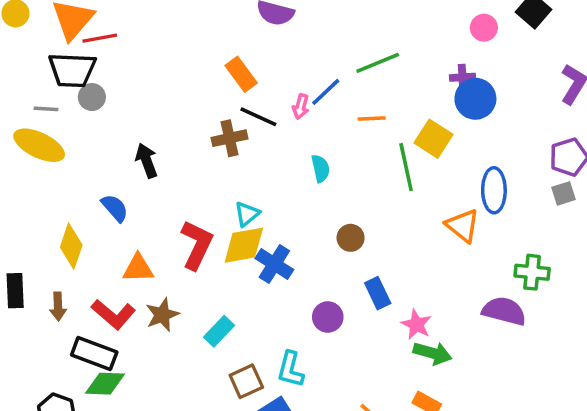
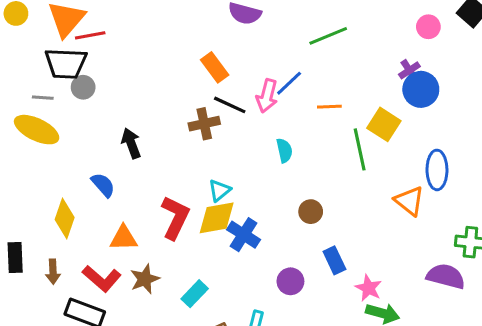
green line: (378, 63) -> (328, 36), moved
purple cross: (462, 77) -> (409, 70), turned -30
pink arrow: (301, 107) -> (267, 96), size x1.5

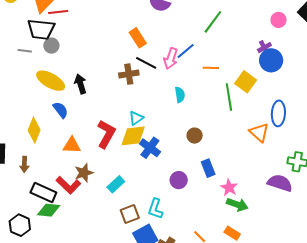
green line: (328, 36) -> (213, 22), turned -35
yellow ellipse: (37, 130) -> (51, 81), moved
red L-shape: (102, 279) -> (68, 185), moved

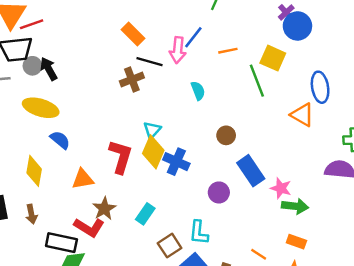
black arrow: (80, 84) -> (49, 69), moved
yellow diamond: (133, 136) -> (153, 152), turned -48
blue rectangle: (208, 168) -> (251, 171), size x1.4

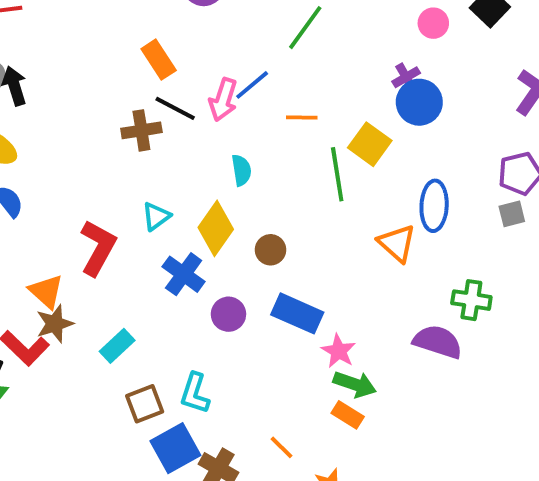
yellow diamond: (153, 152) -> (216, 228), moved
blue rectangle: (251, 171) -> (297, 313), turned -44
orange triangle: (83, 179) -> (46, 291), moved, turned 40
purple circle: (219, 192) -> (228, 314), moved
orange rectangle: (296, 242) -> (348, 415), moved

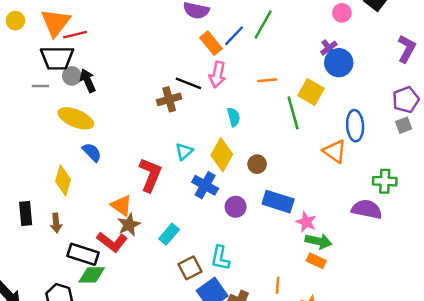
orange rectangle: (159, 60) -> (211, 43), moved
blue line: (252, 85) -> (234, 36), moved
orange line: (281, 447) -> (278, 285), turned 56

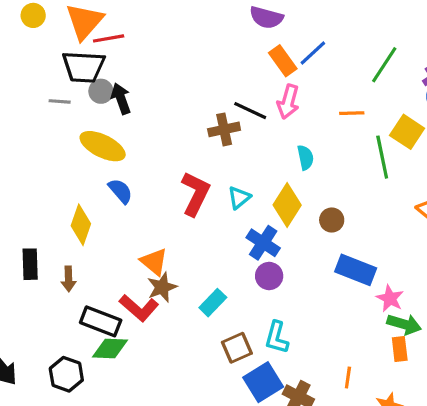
green line: (263, 24) -> (384, 65), moved
red L-shape: (150, 175) -> (195, 194), moved
purple circle: (236, 207) -> (269, 276), moved
orange rectangle: (316, 261) -> (400, 349), turned 54

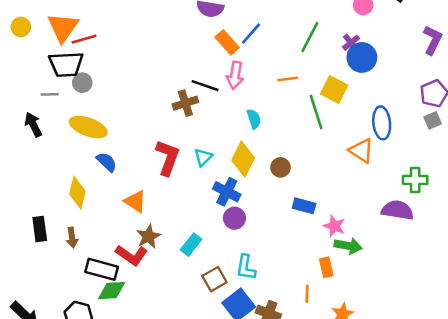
black arrow: (121, 99) -> (33, 125), moved
orange triangle: (154, 262) -> (135, 201), moved
blue rectangle: (356, 270) -> (304, 206), size x0.7
orange rectangle: (400, 349) -> (326, 267), moved

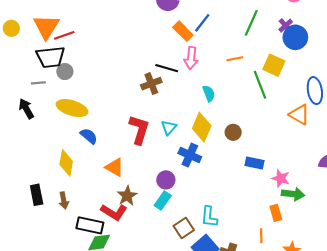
purple circle: (234, 218) -> (166, 180), moved

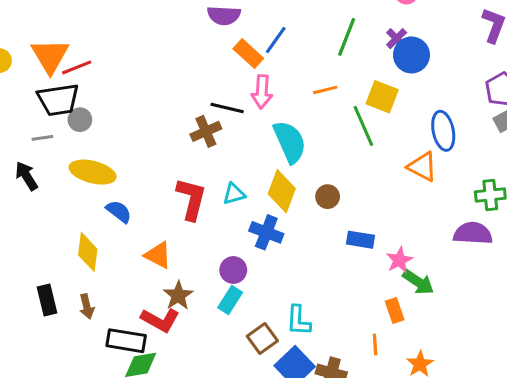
cyan semicircle: (209, 93) -> (290, 142), size x1.8
cyan triangle: (169, 127) -> (234, 194), turned 35
pink star: (281, 178) -> (399, 260), turned 30
green arrow: (293, 194) -> (418, 282), turned 30

